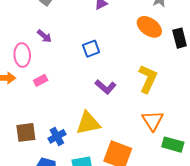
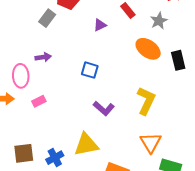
purple arrow: (44, 36) -> (43, 57), turned -49
blue square: (91, 49) -> (90, 70), turned 36

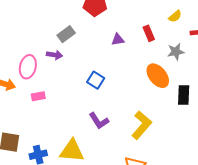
gray rectangle: (47, 18) -> (66, 34), moved

